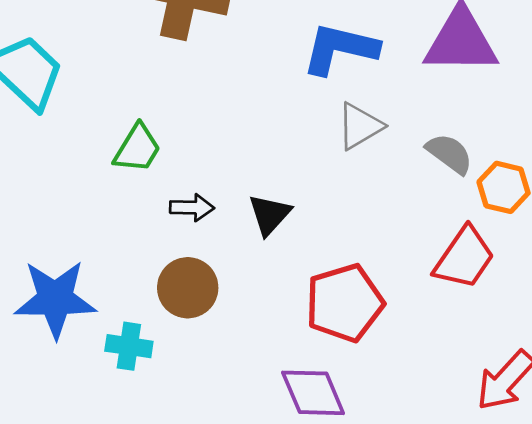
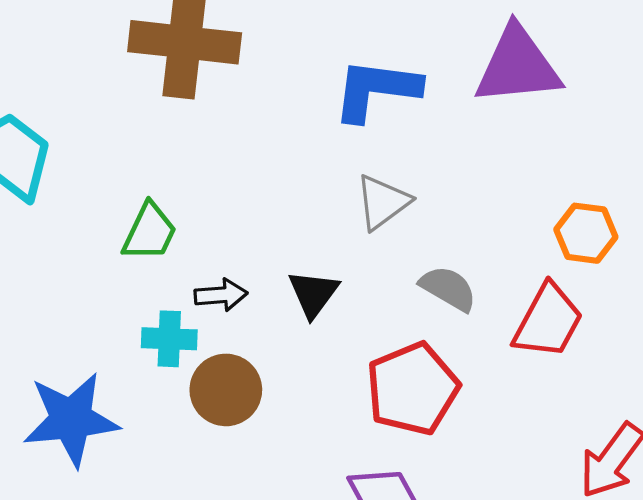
gray triangle: (360, 126) -> (383, 202), moved
gray semicircle: (449, 154) -> (448, 288), moved
cyan cross: (129, 346) -> (169, 339), moved

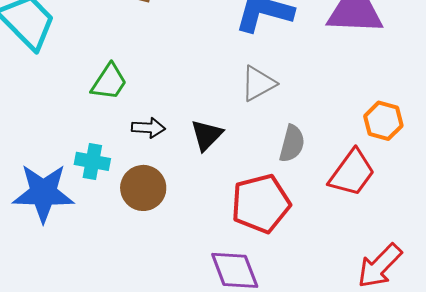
gray semicircle: (448, 288) -> (292, 144), turned 66
cyan cross: (169, 339) -> (92, 161), moved

